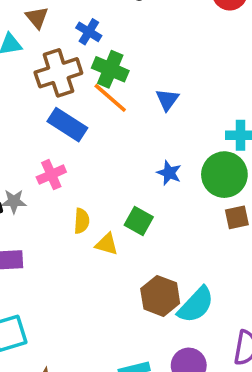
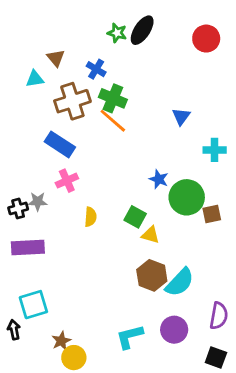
blue triangle: (167, 100) -> (181, 117), moved
blue rectangle: (67, 125) -> (60, 144), moved
green circle: (224, 175) -> (187, 197), moved
yellow triangle: (107, 244) -> (150, 235), moved

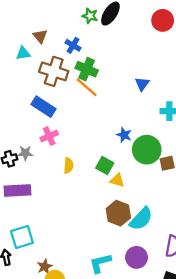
brown cross: (72, 101) -> (54, 71), turned 36

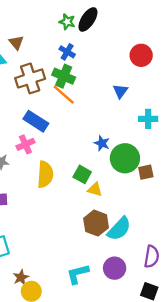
red circle: (163, 20) -> (141, 55), moved
blue cross: (73, 45) -> (67, 52), moved
brown cross: (54, 71) -> (30, 78), turned -36
blue rectangle: (44, 107) -> (36, 121), moved
yellow semicircle: (68, 166) -> (45, 174), size x1.6

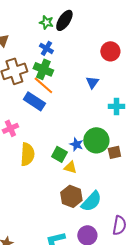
blue rectangle: (36, 121) -> (34, 101), moved
blue star: (102, 143) -> (76, 144), moved

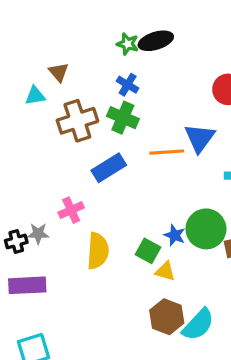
black ellipse: (64, 20) -> (156, 41), turned 40
blue triangle: (92, 82) -> (200, 138), size x1.5
orange line: (43, 85) -> (167, 152), moved, turned -45
blue rectangle: (34, 101) -> (109, 168), turned -65

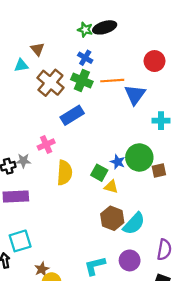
brown cross: (77, 121) -> (50, 83), turned -32
orange line: (167, 152) -> (112, 81), moved

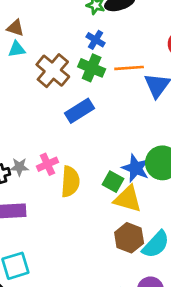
brown triangle: (37, 49) -> (15, 28), moved, turned -32
pink cross: (46, 144) -> (47, 164), moved
blue star: (118, 162) -> (136, 168), size x1.5
yellow triangle: (111, 187) -> (128, 199), size x1.6

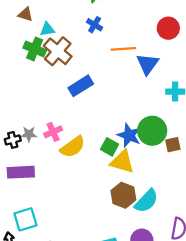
cyan triangle: (17, 49) -> (47, 29), moved
green cross: (92, 68) -> (35, 49), moved
yellow semicircle: (70, 182) -> (73, 147), turned 50

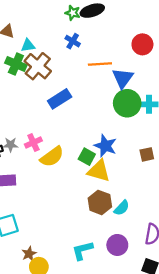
green circle: (152, 131) -> (127, 103), moved
cyan semicircle: (146, 201) -> (122, 208), size x0.7

